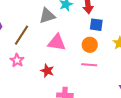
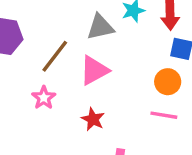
pink triangle: (57, 42) -> (94, 70), moved, turned -42

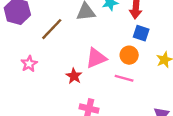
pink triangle: (94, 70) -> (96, 58), moved
pink star: (44, 98) -> (29, 64), moved

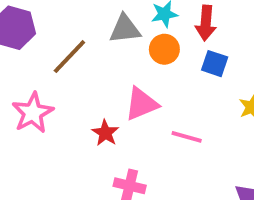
orange circle: (129, 55) -> (164, 49), moved
pink star: (29, 64) -> (33, 113), size x1.5

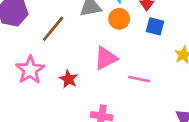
red star: (105, 133) -> (69, 79), moved

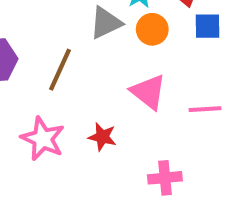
pink triangle: (106, 58) -> (148, 92), turned -40

